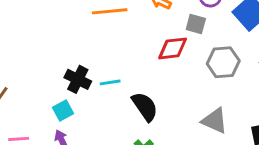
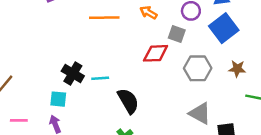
cyan square: (63, 111) -> (58, 99), turned 30
gray triangle: (215, 121) -> (200, 113), moved

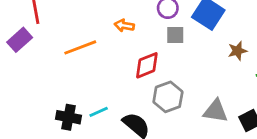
gray square: (177, 34) -> (175, 35), moved
gray hexagon: (198, 68) -> (168, 97), moved

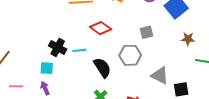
gray square: (175, 35) -> (146, 32), moved, turned -32
red diamond: (147, 65) -> (101, 28), moved, turned 40

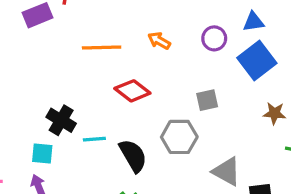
cyan line: (79, 50) -> (94, 139), moved

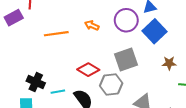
purple circle: (214, 38) -> (126, 20), size x1.5
red diamond: (132, 91) -> (88, 70), moved
gray square: (207, 100) -> (126, 59), size x1.6

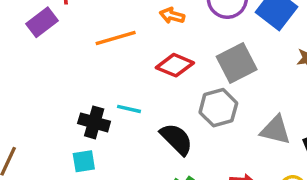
red diamond: (88, 70) -> (175, 65), moved
cyan line: (58, 92) -> (129, 109), moved, turned 32

